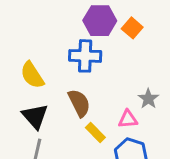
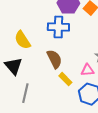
black triangle: (35, 116) -> (13, 66), moved

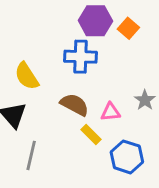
brown semicircle: (54, 59) -> (75, 105), turned -36
pink triangle: (87, 70) -> (110, 112), moved

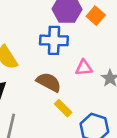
pink triangle: (110, 112) -> (84, 68), moved

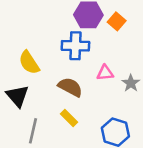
yellow rectangle: (63, 108) -> (69, 118), moved

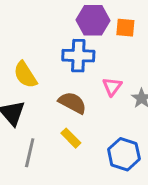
orange square: (117, 21) -> (125, 28), turned -36
pink triangle: (105, 73) -> (112, 87), turned -48

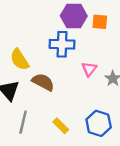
brown semicircle: (72, 103) -> (43, 82), moved
yellow rectangle: (71, 138) -> (61, 126), moved

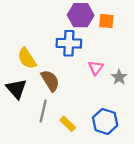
brown semicircle: (43, 82) -> (50, 81), turned 30
gray line: (23, 122) -> (43, 111), moved

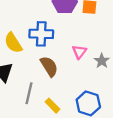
blue cross: (69, 43) -> (41, 34), moved
brown semicircle: (50, 81) -> (49, 66), moved

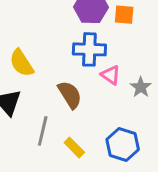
blue cross: (41, 34) -> (89, 49), moved
pink triangle: (79, 52) -> (111, 75), turned -32

